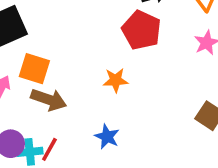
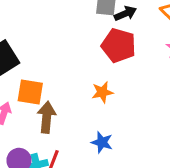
brown arrow: (49, 100) -> (47, 117), turned -96

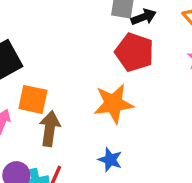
orange star: (102, 92) -> (113, 104), size x1.6

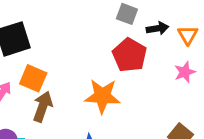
black arrow: (144, 17) -> (157, 28), moved

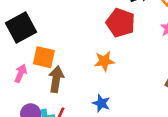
orange star: (102, 96) -> (104, 61), size x0.7

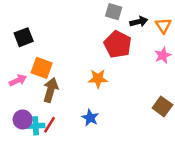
black square: (21, 27) -> (24, 37), size x0.7
pink arrow: (21, 73) -> (18, 80), turned 35

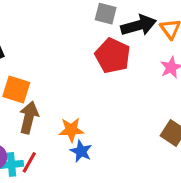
black arrow: (139, 22) -> (139, 25), size x1.5
orange star: (98, 79) -> (71, 130), moved

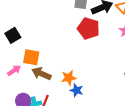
brown arrow: (29, 118) -> (41, 74), turned -72

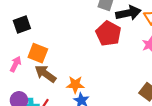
pink arrow: (14, 70) -> (16, 64), turned -40

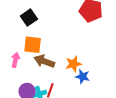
black square: (22, 25) -> (29, 18), moved

